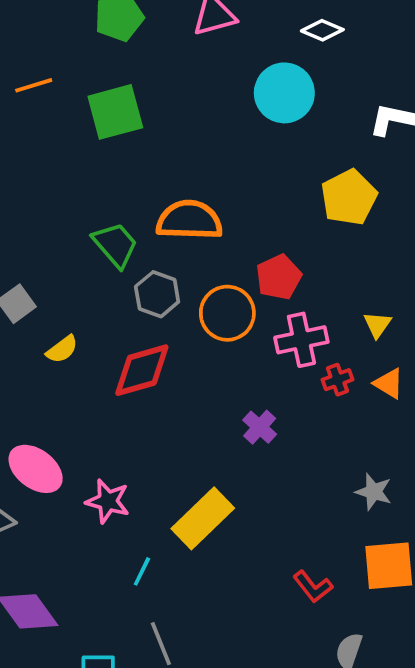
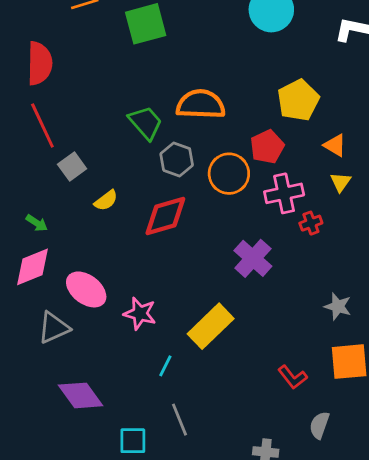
yellow pentagon: (349, 197) -> (298, 100), moved
orange triangle: (389, 383) -> (335, 145), moved
purple cross: (260, 427) -> (253, 258), size x1.5

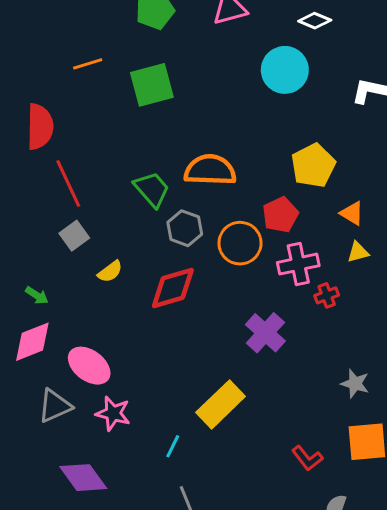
red line: (42, 126) -> (68, 183), moved
yellow triangle: (341, 182) -> (358, 252), turned 40
pink star: (140, 314) -> (113, 413), moved

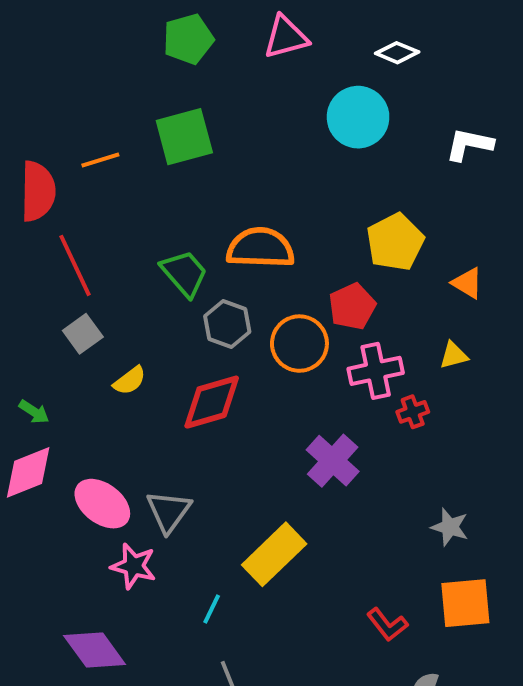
orange line: (88, 64) -> (100, 160), moved
orange triangle: (352, 213) -> (467, 283), moved
gray triangle: (55, 406) -> (169, 511), moved, turned -30

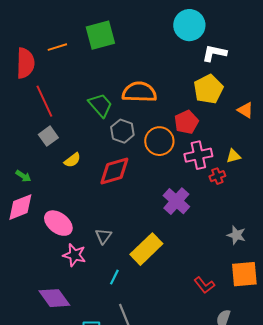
white L-shape: (469, 144) -> (214, 53), moved
yellow triangle: (454, 355) -> (233, 156), moved
gray triangle: (169, 511) -> (103, 236), moved, size x0.7

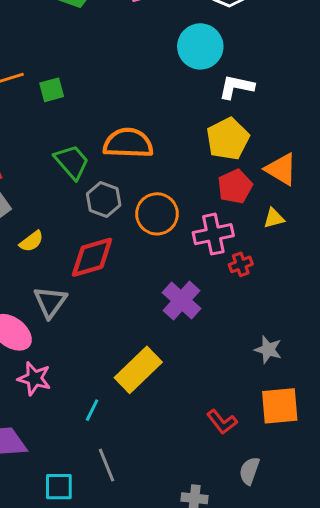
green square: (100, 35) -> (52, 90), moved, size x0.6
orange triangle: (245, 110) -> (281, 169), size x1.4
red pentagon: (186, 122) -> (235, 186), moved
yellow triangle: (233, 156) -> (274, 218), moved
gray triangle: (103, 236) -> (50, 302), moved, size x1.4

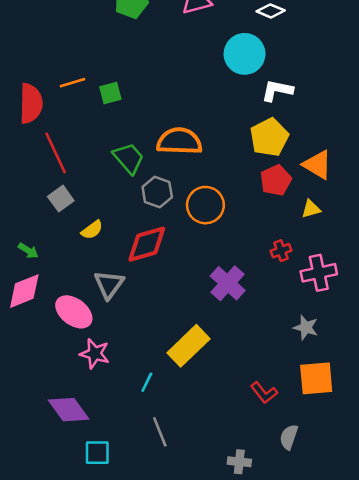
pink cross: (213, 234) -> (319, 273), moved
cyan square: (59, 487) -> (97, 453), moved

